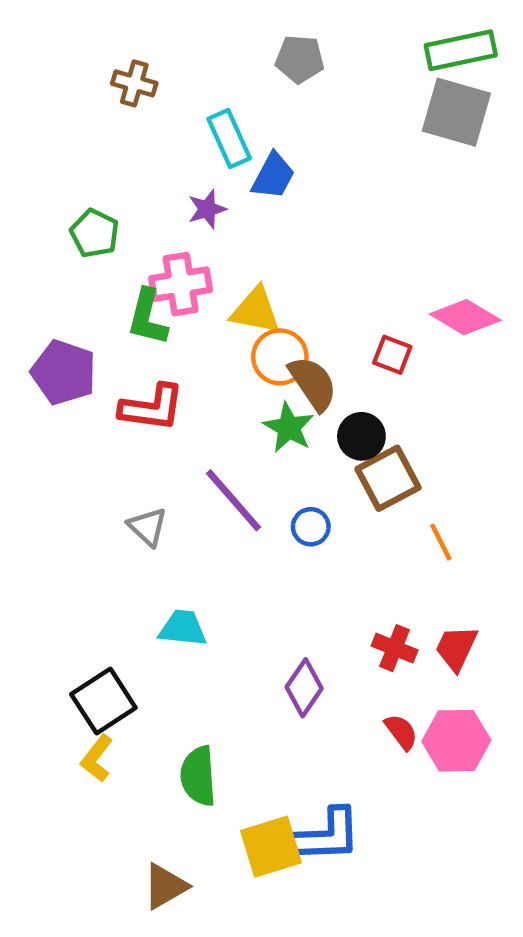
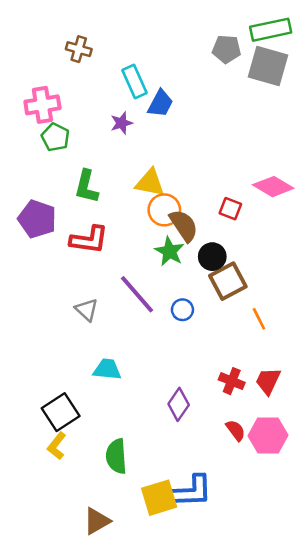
gray pentagon: (300, 59) -> (227, 49), moved
pink cross: (181, 284) -> (42, 105), moved

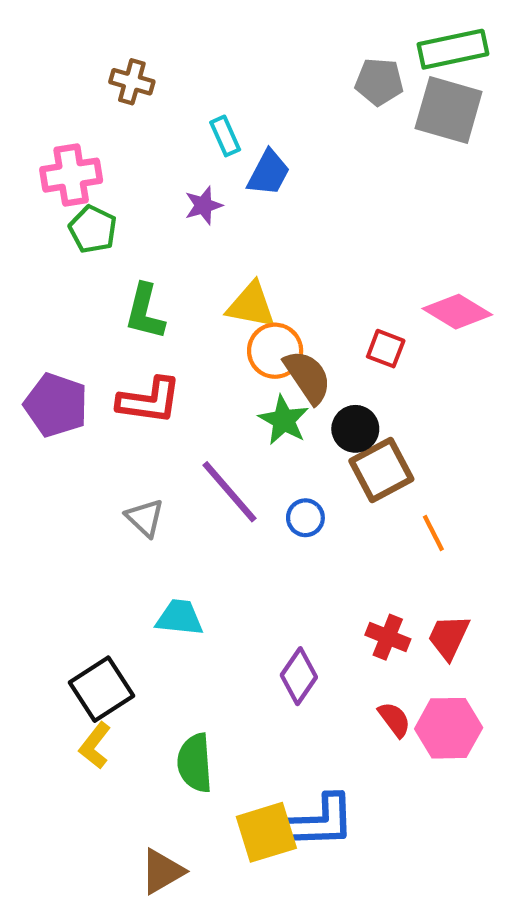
cyan rectangle: (134, 82) -> (225, 136), size x0.7
purple pentagon: (37, 219) -> (56, 405), moved

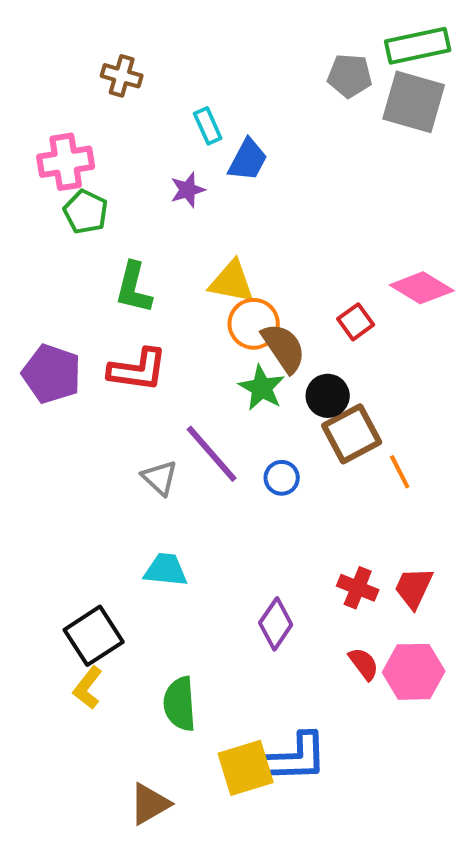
red square: (386, 349) -> (356, 322), turned 33
gray triangle: (145, 518) -> (160, 478), moved
orange line: (433, 533) -> (400, 472), moved

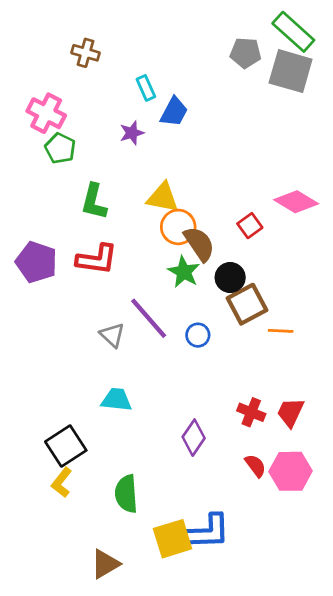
green rectangle: (418, 46) -> (293, 32), turned 54
pink cross: (66, 162) -> (46, 113), turned 36
orange line: (400, 472) -> (281, 331), turned -60

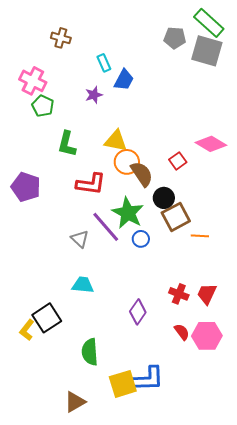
red L-shape: (97, 259) -> (91, 184), moved
green star: (184, 272) -> (128, 213), moved, size x1.4
yellow L-shape: (62, 483) -> (27, 330), moved

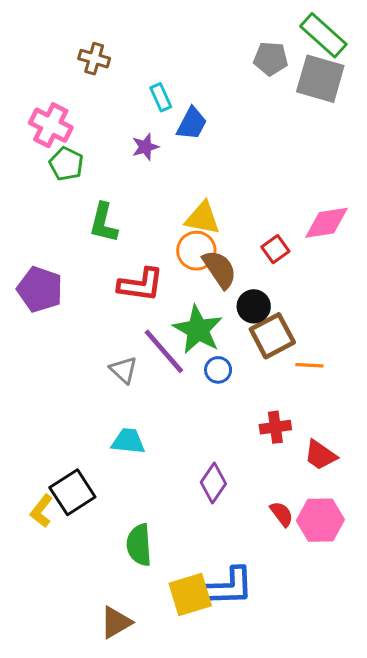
yellow triangle: (116, 141) -> (203, 218), moved
pink diamond: (211, 144) -> (327, 223), turned -40
red cross: (179, 294) -> (275, 427), moved, turned -30
red trapezoid: (207, 294) -> (320, 455), turned -80

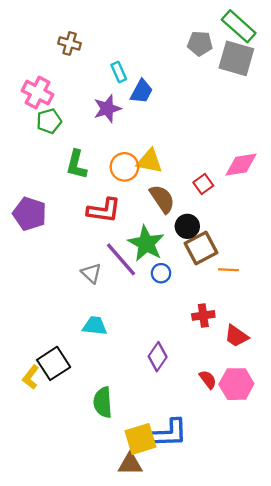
purple star: (145, 147) -> (107, 109), size x1.4
green pentagon: (66, 164) -> (49, 121), turned 30
orange circle: (196, 251) -> (124, 167), moved
brown triangle: (116, 622) -> (130, 464), moved, turned 30

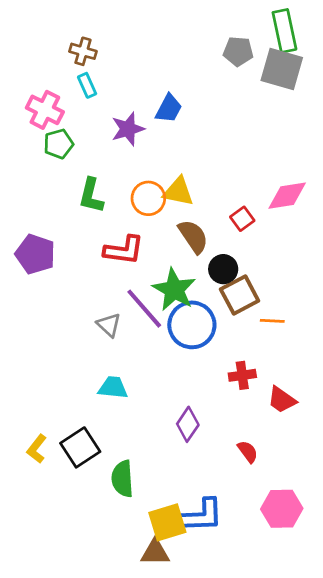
green rectangle: (239, 26) -> (284, 31), turned 36
cyan rectangle: (119, 72) -> (87, 85), moved
blue circle: (161, 273) -> (192, 325), size x2.0
black square: (54, 363) -> (80, 447), moved
pink hexagon: (236, 384) -> (282, 509), moved

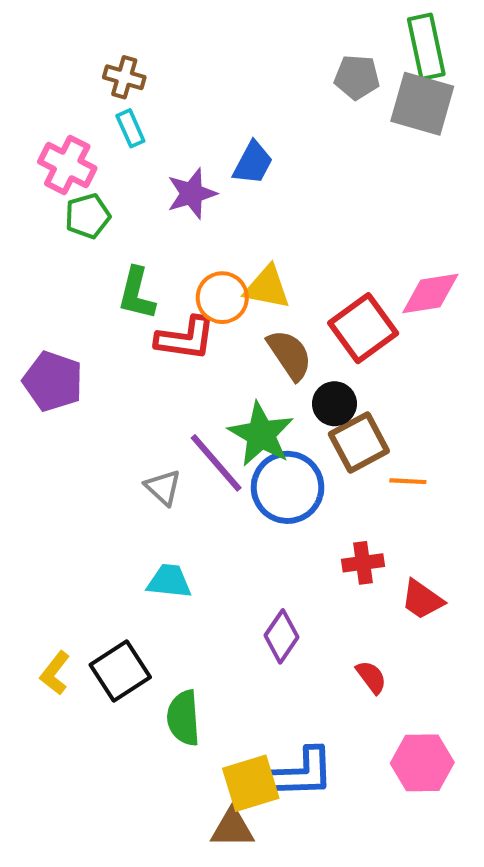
red square: (242, 219) -> (363, 328), size x1.8
red L-shape: (124, 250) -> (186, 338), moved

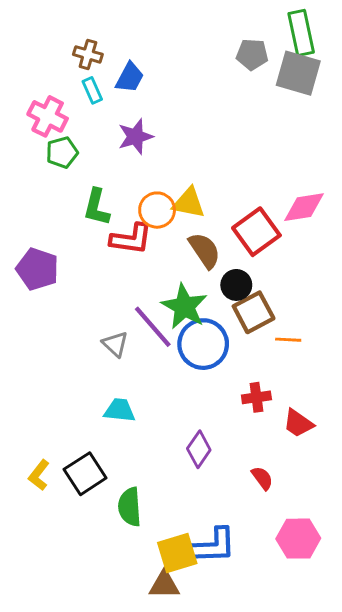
blue trapezoid: (253, 163) -> (130, 77), moved

